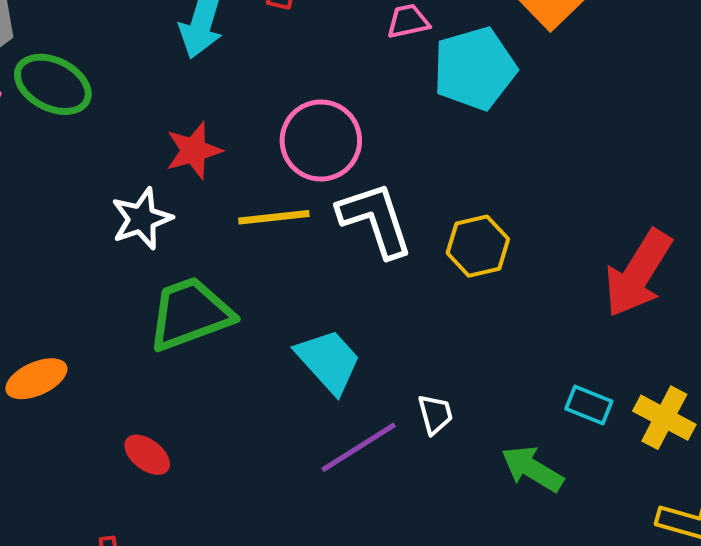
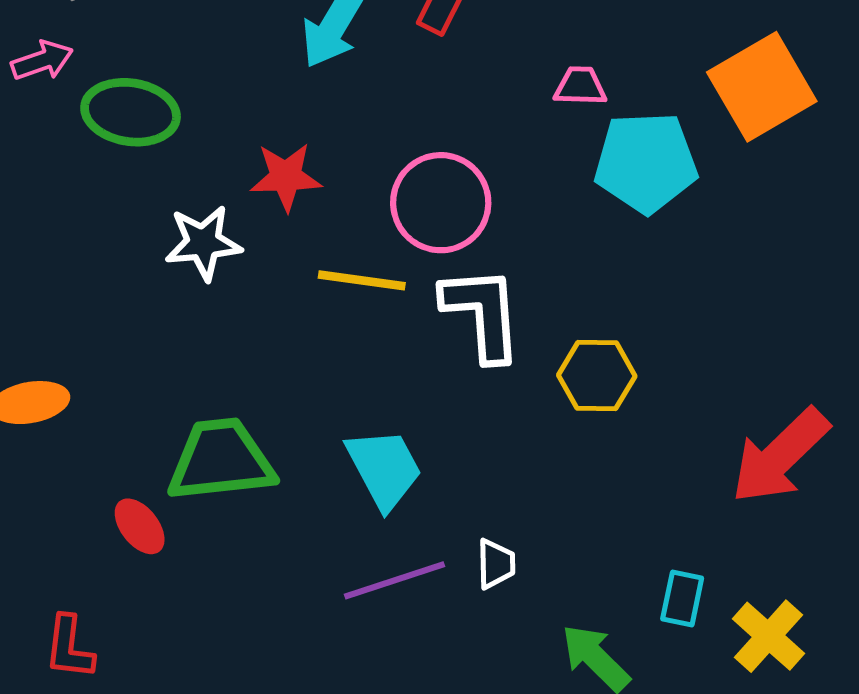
green ellipse: (53, 84) -> (131, 112), moved, turned -32
green trapezoid: (190, 314) -> (221, 460), moved
cyan rectangle: (589, 405) -> (682, 598), turned 66

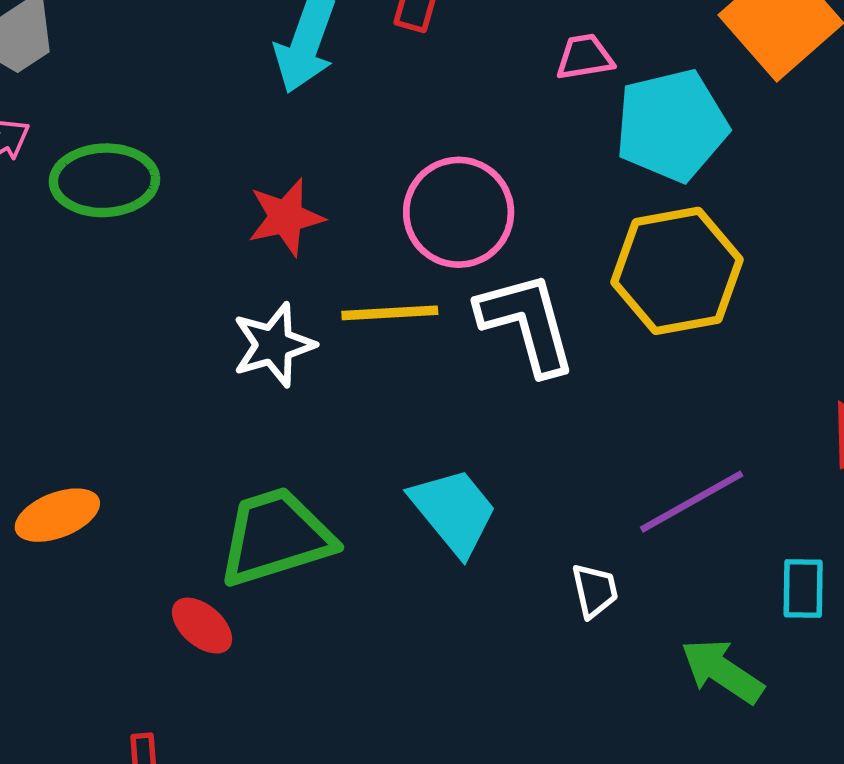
white star: (203, 243) -> (274, 345), moved
yellow hexagon: (597, 376) -> (677, 271), moved, size x1.5
purple line: (394, 580) -> (692, 502), moved

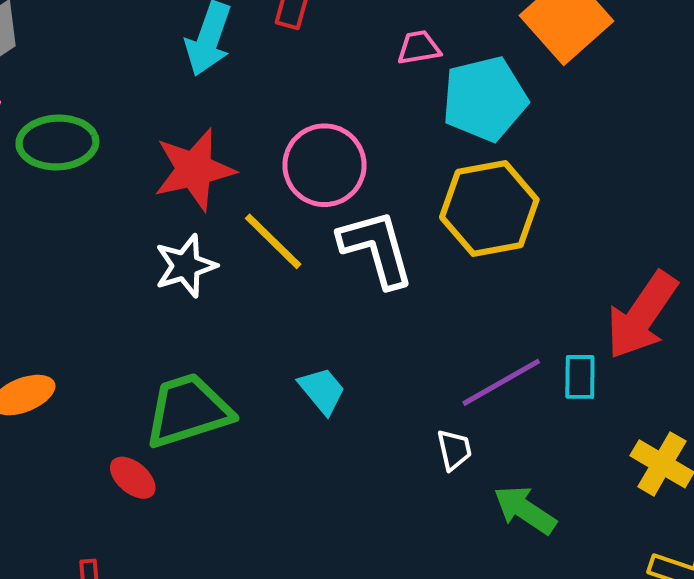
red star: (286, 217) -> (194, 170), size x1.4
yellow line: (390, 313) -> (273, 241), turned 48
cyan trapezoid: (454, 511) -> (322, 391), size x0.7
cyan rectangle: (803, 589) -> (580, 377), moved
white trapezoid: (595, 591) -> (454, 450), moved

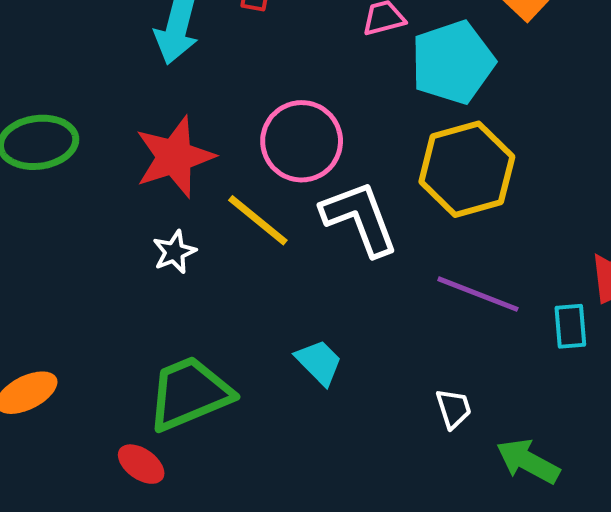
white star: (186, 266) -> (174, 252), size x0.7
purple line: (501, 382) -> (478, 294), moved, turned 56

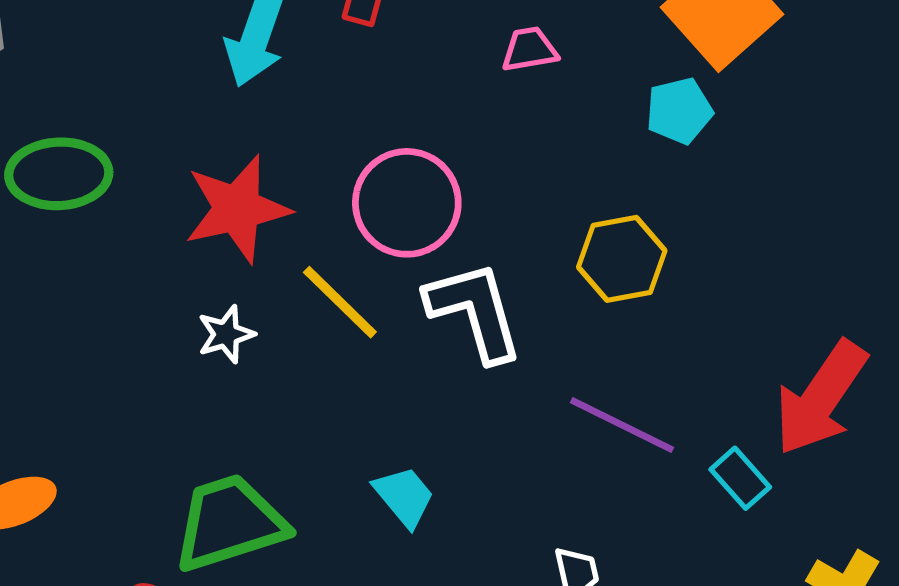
cyan pentagon: (453, 62) -> (679, 111), moved, size x0.6
yellow hexagon: (467, 169) -> (622, 259), size x0.7
cyan rectangle: (570, 326) -> (740, 478), turned -42

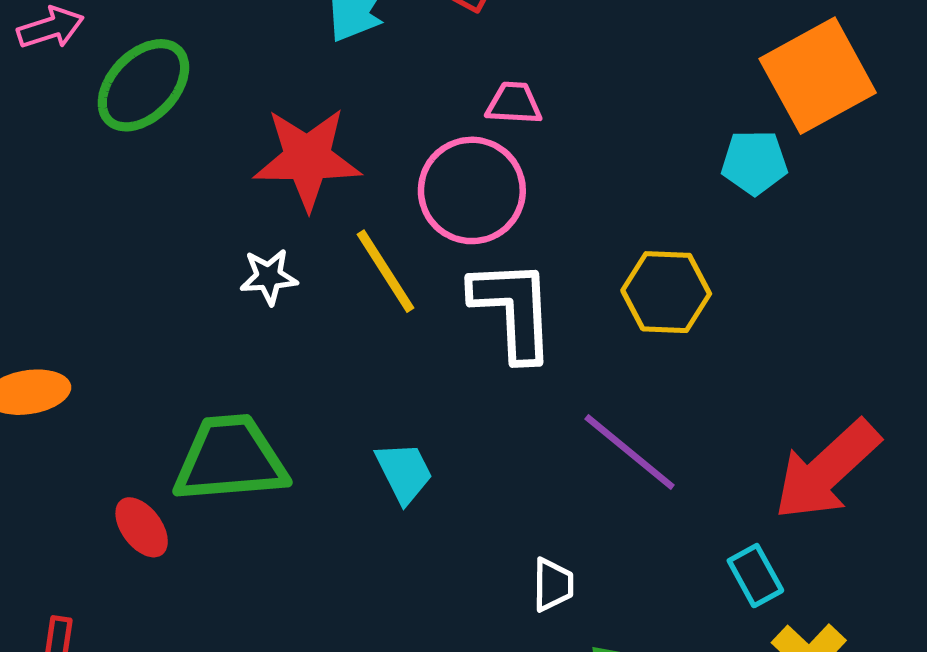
pink trapezoid: (530, 49) -> (514, 103), moved
green ellipse: (59, 174) -> (143, 85), turned -56
cyan rectangle: (740, 478) -> (755, 576), moved

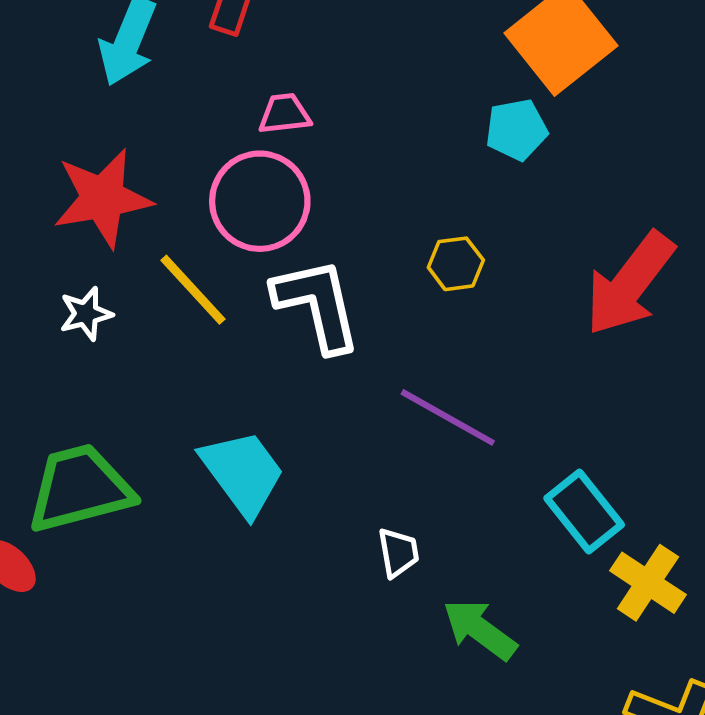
yellow hexagon: (666, 292) -> (456, 264), size x0.7
red arrow: (827, 470) -> (630, 284), moved
cyan trapezoid: (404, 472) -> (243, 473), size x1.5
cyan rectangle: (755, 576) -> (584, 511), size x1.4

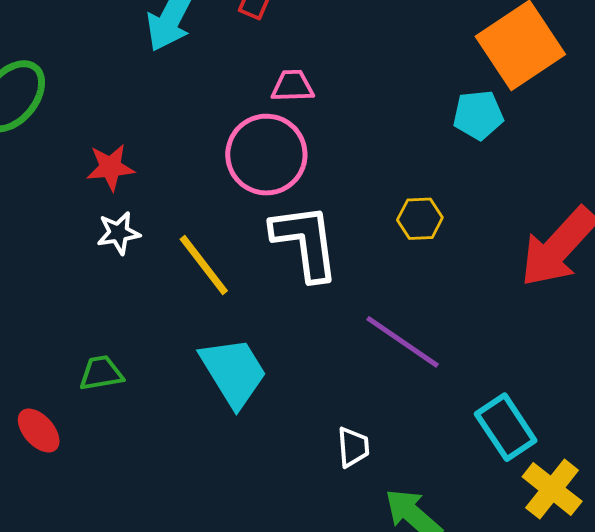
red star: (103, 198) -> (110, 167), moved, size x0.6
yellow line: (193, 290) -> (204, 265), moved
green trapezoid: (80, 488) -> (101, 373), size x0.5

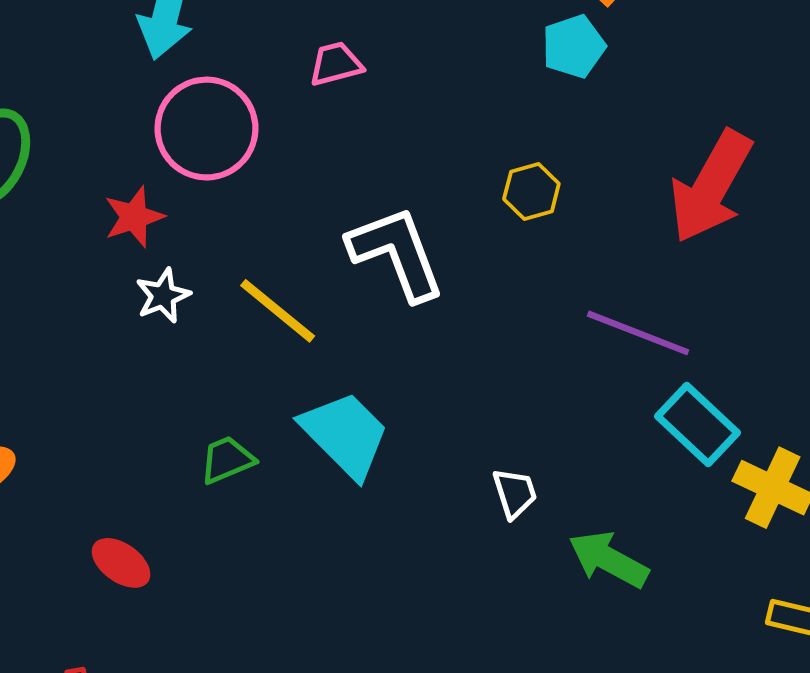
pink circle: (266, 155) -> (206, 129), moved
purple line: (403, 342) -> (638, 333), moved
green trapezoid: (101, 373) -> (227, 460), moved

